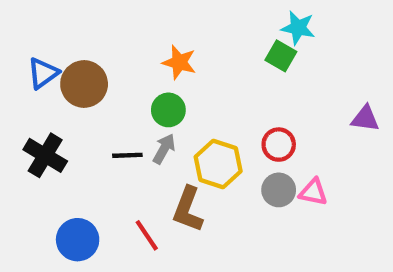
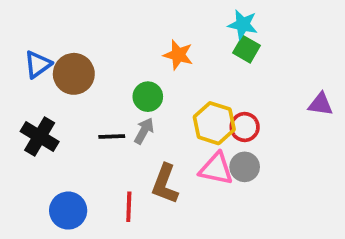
cyan star: (298, 28) -> (243, 25), moved
orange star: (179, 62) -> (178, 55), moved
yellow hexagon: (218, 164) -> (214, 123), moved
pink triangle: (313, 192) -> (216, 169), moved, size x1.4
red line: (147, 235) -> (129, 207), turned 36

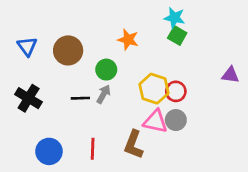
blue triangle: (38, 64) -> (27, 46), turned -30
brown circle: (74, 74) -> (68, 50), moved
brown L-shape: (165, 184) -> (134, 145), moved

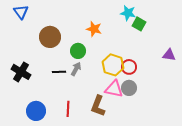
green square: (177, 35) -> (139, 24), moved
blue triangle: (27, 46) -> (21, 12), moved

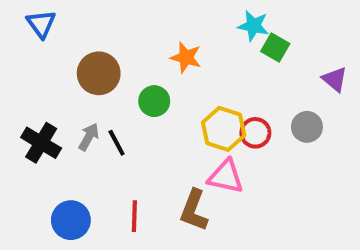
purple triangle: (169, 55) -> (335, 79), moved, turned 32
gray arrow: (76, 69) -> (89, 137), moved
black line: (59, 72) -> (117, 143), turned 64
gray circle: (129, 88) -> (307, 127), moved

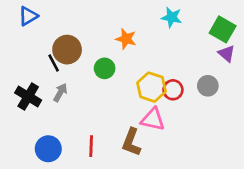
blue triangle: (41, 24) -> (28, 16), turned 35
green square: (275, 48) -> (223, 29), moved, size x1.4
black line: (117, 143) -> (54, 63), moved

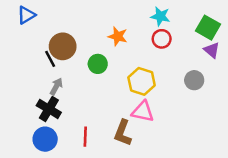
red circle: (173, 90) -> (162, 39), moved
black cross: (28, 96) -> (49, 109), moved

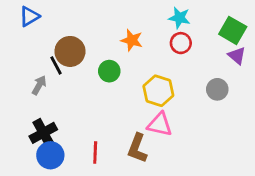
gray arrow: (56, 86) -> (39, 85), moved
black cross: (49, 109) -> (43, 133), moved, turned 30

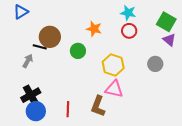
black line: (56, 65) -> (40, 47), turned -48

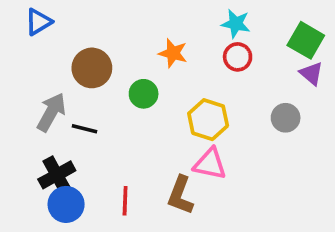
black line: (40, 47) -> (85, 129), moved
gray arrow: (28, 61) -> (51, 112), size x1.5

